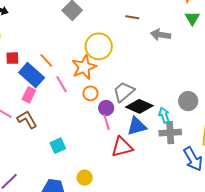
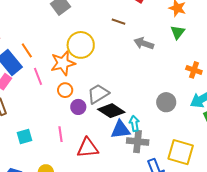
gray circle: (188, 101) -> (166, 102), moved
pink line: (107, 122) -> (61, 134), moved
blue triangle: (137, 126) -> (120, 130), moved

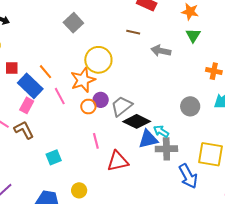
purple circle: (78, 107) -> (101, 100), moved
cyan arrow: (134, 124) -> (161, 131), turned -42
pink line: (61, 134) -> (96, 141), moved

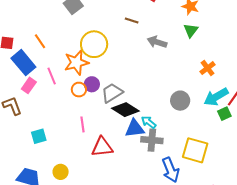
orange cross: (214, 71) -> (208, 68), turned 35
orange line: (46, 72) -> (40, 41), moved
pink rectangle: (27, 105) -> (29, 85), moved

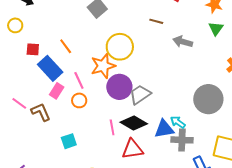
purple circle: (92, 84) -> (119, 87), size x1.6
orange circle: (79, 90) -> (79, 100), moved
gray circle: (180, 101) -> (208, 99), size x1.5
black diamond: (125, 110) -> (134, 123), moved

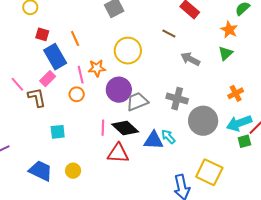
orange star: (103, 66) -> (97, 68), moved, size x0.7
pink rectangle: (57, 91) -> (48, 79), moved
gray cross: (182, 140) -> (177, 99), moved

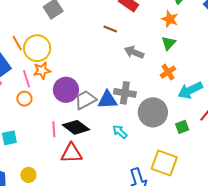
yellow circle: (128, 51) -> (37, 48), moved
orange cross: (236, 93) -> (168, 72), moved
cyan arrow: (239, 123) -> (190, 90), moved
blue triangle: (154, 140) -> (107, 100), moved
green square: (244, 141) -> (182, 127), moved

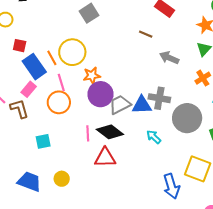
orange line: (17, 43) -> (52, 58), moved
orange star: (42, 70) -> (92, 76), moved
orange circle: (24, 99) -> (59, 102), size x1.5

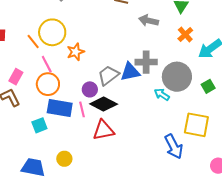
blue rectangle: (34, 67) -> (60, 108), moved, turned -35
purple circle: (100, 94) -> (90, 89), moved, size x0.6
cyan arrow: (154, 137) -> (162, 94), moved

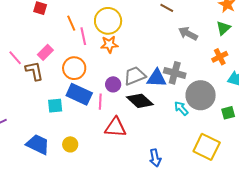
yellow circle: (52, 32) -> (108, 21), moved
pink line: (47, 64) -> (83, 36), moved
black diamond: (104, 104) -> (140, 101), moved
blue arrow: (174, 146) -> (155, 158), moved, size x0.7

